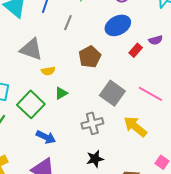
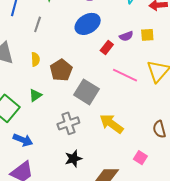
brown pentagon: (90, 57) -> (61, 70), moved
yellow semicircle: (48, 71) -> (35, 59), moved, turned -80
pink line: (150, 94) -> (125, 75), moved

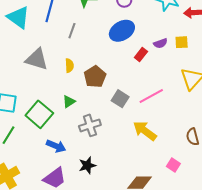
pink line: (125, 75) -> (151, 96), moved, turned -55
gray square: (86, 92) -> (120, 99), size x0.7
gray cross: (68, 123) -> (90, 125), moved
black star: (73, 159) -> (87, 165), moved

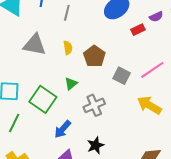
red rectangle: (141, 55) -> (138, 30), turned 32
blue arrow: (56, 146) -> (63, 129), turned 114

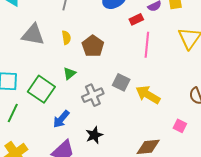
pink line: (152, 70) -> (147, 45), moved, turned -50
gray square: (122, 76) -> (121, 82), moved

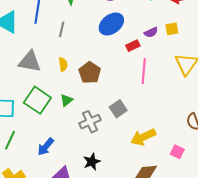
gray square: (121, 82) -> (118, 109), turned 30
green square: (41, 89) -> (37, 100), moved
yellow arrow: (148, 95) -> (143, 137), moved, turned -55
blue arrow: (61, 119) -> (46, 147), moved

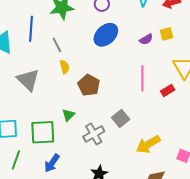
gray line: (62, 29) -> (57, 45), turned -35
red rectangle: (133, 46) -> (168, 91), moved
gray triangle: (30, 62) -> (28, 80), turned 40
yellow semicircle: (63, 64) -> (65, 67), moved
green square: (37, 100) -> (43, 132), moved, turned -32

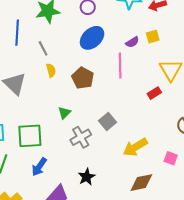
pink line: (142, 78) -> (120, 66), moved
brown pentagon: (89, 85) -> (83, 78), moved
green triangle: (68, 115) -> (64, 113), moved

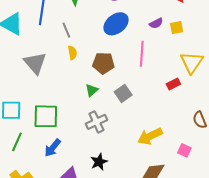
purple semicircle: (132, 42) -> (156, 23), moved
brown pentagon: (83, 78) -> (103, 63), turned -30
green triangle: (64, 113) -> (92, 90), moved
gray square: (107, 121) -> (123, 93), moved

